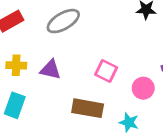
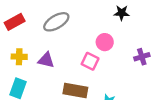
pink circle: (143, 88) -> (105, 42), moved

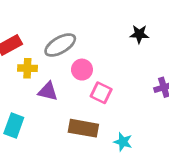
pink circle: (105, 42) -> (82, 70), moved
yellow cross: (19, 57) -> (27, 68), moved

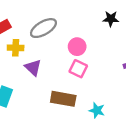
pink circle: (82, 70) -> (77, 47), moved
purple triangle: (48, 91) -> (33, 68), turned 30

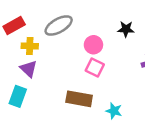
black star: (111, 19) -> (126, 29), moved
purple triangle: (33, 68) -> (29, 69), moved

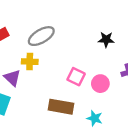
pink circle: (93, 45) -> (100, 84), moved
yellow cross: (30, 46) -> (30, 62), moved

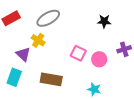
yellow cross: (30, 62) -> (38, 40), turned 32
brown rectangle: (61, 107) -> (51, 79), moved

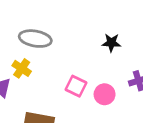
gray ellipse: (48, 18) -> (35, 39), turned 40

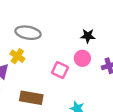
pink circle: (105, 94) -> (82, 58), moved

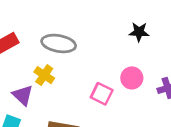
black star: (88, 36) -> (139, 32), moved

